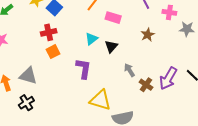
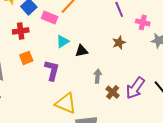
pink rectangle: (113, 18) -> (50, 18), moved
black triangle: (111, 46) -> (82, 51), turned 32
orange square: (53, 52) -> (26, 58), moved
gray arrow: (129, 70) -> (98, 76), turned 32

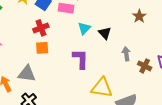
black triangle: (82, 51) -> (105, 33), turned -48
orange square: (26, 58) -> (42, 48), moved, turned 32

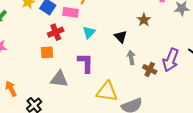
red cross: (41, 28) -> (56, 32), moved
black triangle: (105, 33) -> (121, 37), moved
gray triangle: (27, 74) -> (59, 79), moved

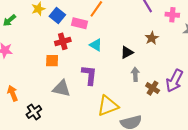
cyan triangle: (89, 32) -> (96, 45), turned -48
black triangle: (121, 37) -> (127, 52), turned 40
yellow triangle: (107, 92) -> (108, 106), turned -35

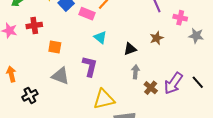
red cross: (63, 41) -> (34, 25), moved

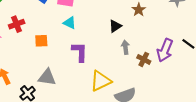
cyan triangle: (100, 37) -> (70, 23), moved
gray triangle: (60, 76) -> (47, 77), moved

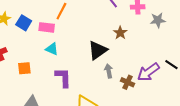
black triangle: (115, 26) -> (98, 50), size x1.5
purple arrow: (165, 50) -> (148, 72), turned 35

